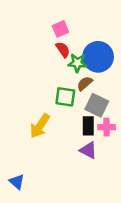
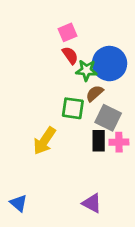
purple triangle: (88, 150) -> (92, 203), moved

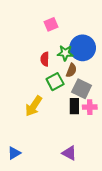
red semicircle: (70, 55) -> (45, 59), moved, turned -144
brown semicircle: (95, 93) -> (71, 70), turned 152
green square: (73, 108) -> (55, 82), turned -36
blue triangle: (19, 203) -> (14, 153), turned 48

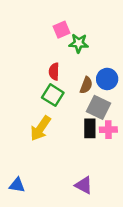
blue circle: (83, 48) -> (107, 79), moved, size x0.7
green star: (65, 53) -> (79, 43), moved
green square: (55, 82) -> (53, 95), moved, turned -30
blue triangle: (14, 153) -> (17, 185), turned 40

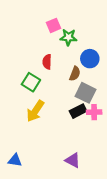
blue circle: (107, 79) -> (90, 59), moved
green square: (53, 95) -> (31, 82), moved
black rectangle: (90, 128) -> (78, 111), turned 63

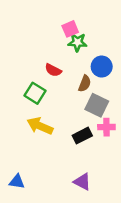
pink square: (53, 25) -> (70, 29), moved
red semicircle: (47, 62) -> (53, 70), turned -64
yellow arrow: (35, 111) -> (40, 126), turned 80
black rectangle: (78, 111) -> (82, 136), moved

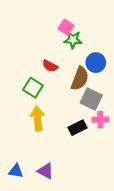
pink square: (70, 29) -> (66, 27), turned -35
brown semicircle: (85, 83) -> (80, 79), size x1.5
yellow arrow: (40, 126) -> (38, 118), turned 60
purple triangle: (82, 182) -> (46, 171), moved

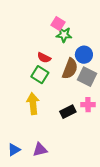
green square: (33, 88) -> (40, 75), moved
gray square: (91, 99) -> (87, 77), moved
blue triangle: (16, 171) -> (14, 150), turned -40
purple triangle: (46, 171) -> (40, 150), turned -42

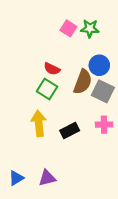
green star: (64, 35) -> (90, 28), moved
black rectangle: (68, 112) -> (70, 131), moved

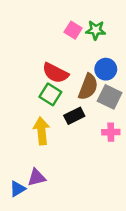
red semicircle: (52, 69) -> (55, 73), size x1.5
black rectangle: (70, 131) -> (74, 116), moved
purple triangle: (47, 178) -> (37, 177), moved

